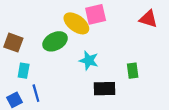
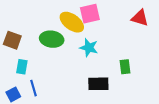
green ellipse: (55, 41) -> (52, 39), turned 35
cyan star: (89, 61) -> (89, 48), moved

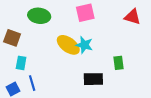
yellow ellipse: (72, 22) -> (68, 45), moved
green ellipse: (52, 39) -> (39, 16), moved

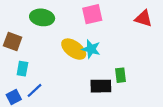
green rectangle: (118, 63) -> (121, 75), moved
blue line: (32, 83) -> (34, 90), turned 63

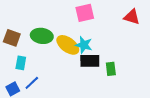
green ellipse: (42, 17) -> (42, 36), moved
black rectangle: (101, 86) -> (90, 61), moved

